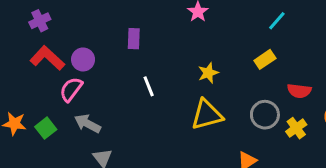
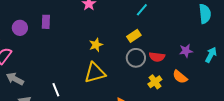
purple circle: (83, 59) -> (20, 28), moved
white line: (149, 86) -> (56, 90), moved
gray circle: (265, 115) -> (136, 58), moved

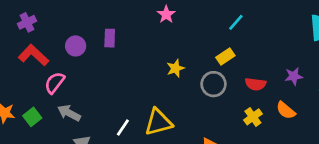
gray circle: (136, 58) -> (214, 84), moved
yellow triangle: (95, 73) -> (158, 122), moved
white line: (56, 90) -> (123, 127), turned 56

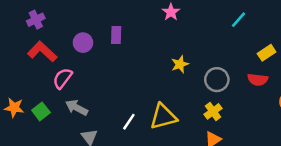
yellow rectangle: (225, 56) -> (267, 53), moved
yellow cross: (253, 117) -> (213, 111), moved

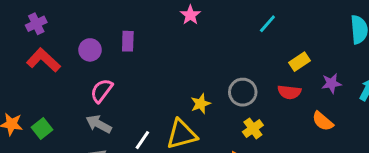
yellow star: (180, 64) -> (201, 104), moved
pink semicircle: (63, 78) -> (102, 91), moved
gray arrow: (77, 108) -> (99, 124), moved
yellow cross: (213, 111) -> (253, 128), moved

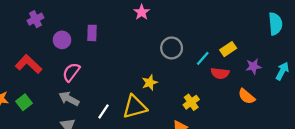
purple cross: (36, 24) -> (35, 19), moved
cyan line: (267, 24) -> (203, 58), moved
red L-shape: (43, 60) -> (29, 64), moved
gray circle: (243, 92) -> (172, 48), moved

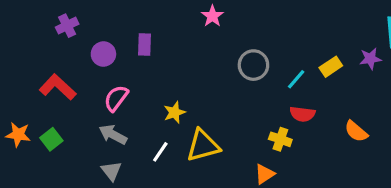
purple star: (253, 66) -> (370, 59), moved
red semicircle: (220, 73) -> (302, 114), moved
yellow star: (150, 83) -> (174, 112), moved
yellow cross: (191, 102) -> (280, 139), turned -35

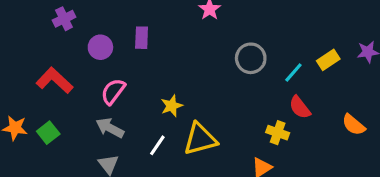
red semicircle: (302, 114) -> (300, 107), turned 45

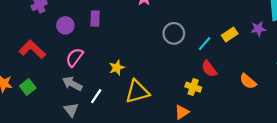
white line: (157, 145) -> (96, 96), moved

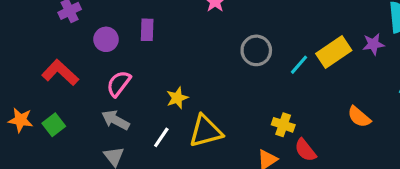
yellow rectangle: (230, 35) -> (334, 52), size x1.5
red semicircle: (209, 69) -> (305, 150), moved
white line: (96, 96) -> (161, 137), moved

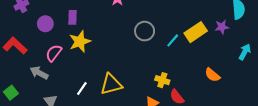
yellow star: (177, 98) -> (80, 41), moved, size x1.5
gray arrow: (115, 120) -> (39, 73), moved
green square: (54, 125) -> (11, 93), moved

